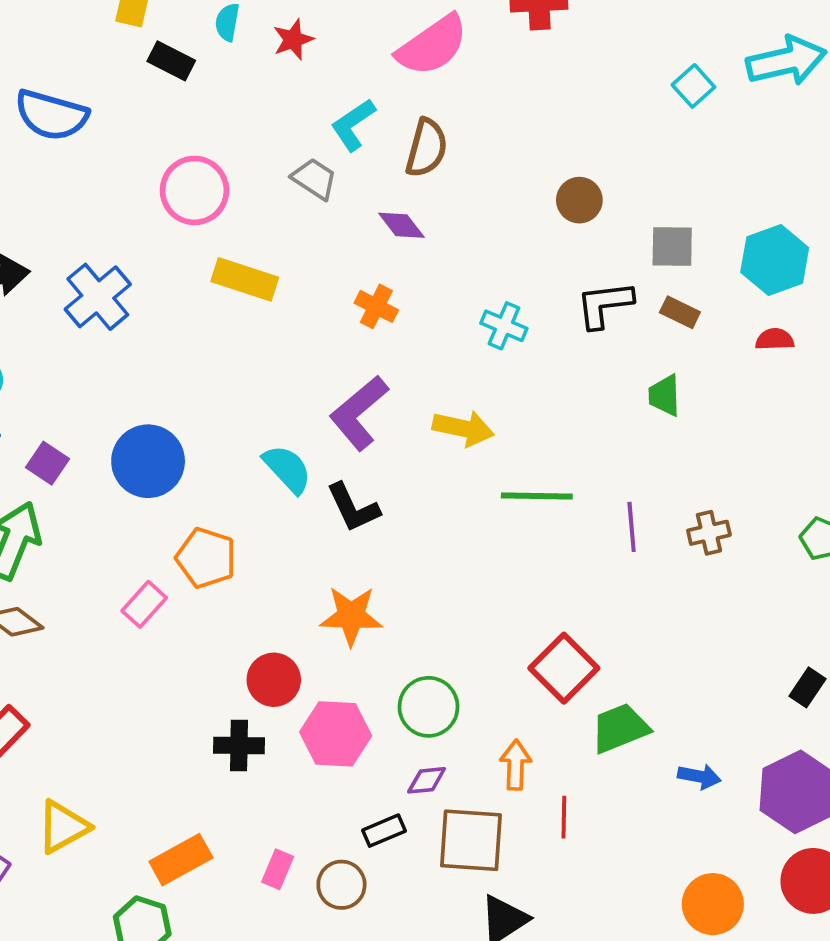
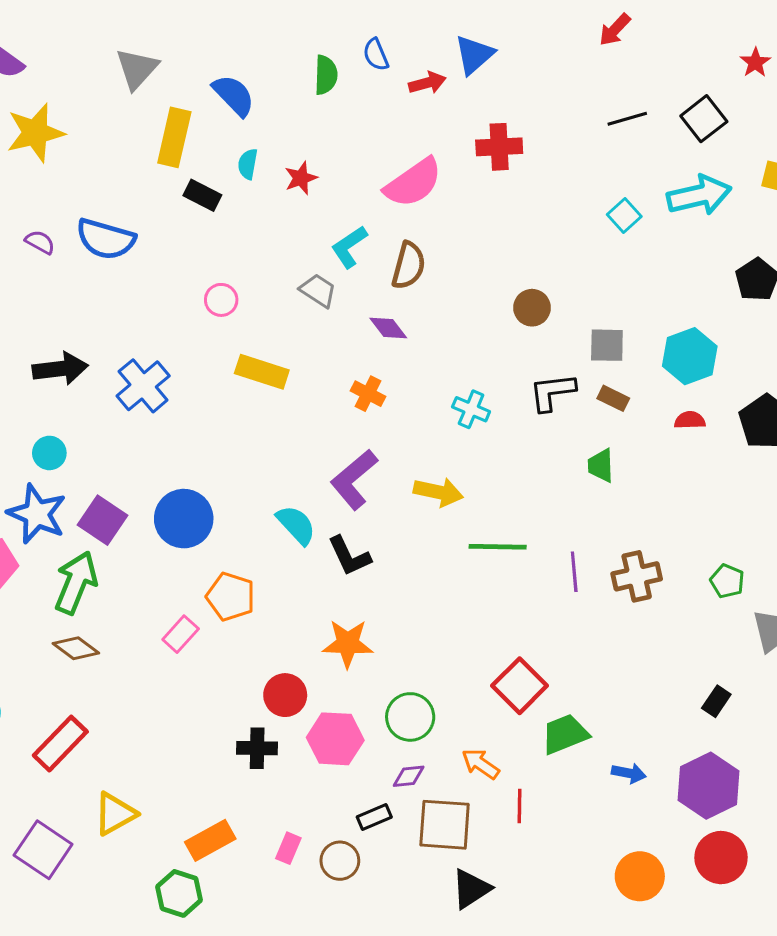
pink circle: (194, 190) -> (221, 300), size x0.6
purple square: (47, 463) -> (102, 520), size x1.4
brown cross: (709, 533) -> (637, 576), size x1.4
orange arrow: (516, 765) -> (480, 764), turned -57

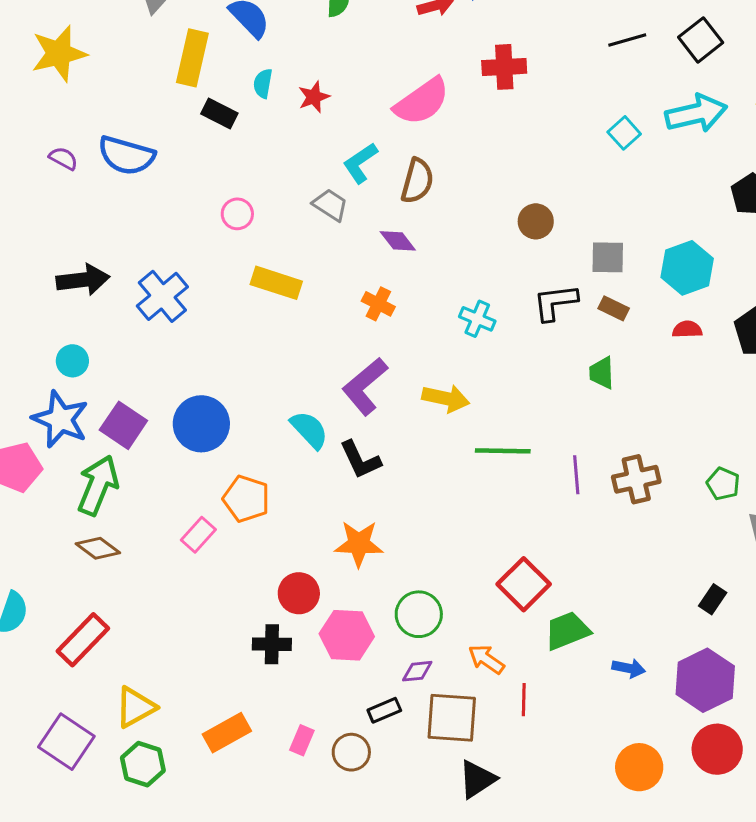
green hexagon: (179, 893) -> (143, 764), moved

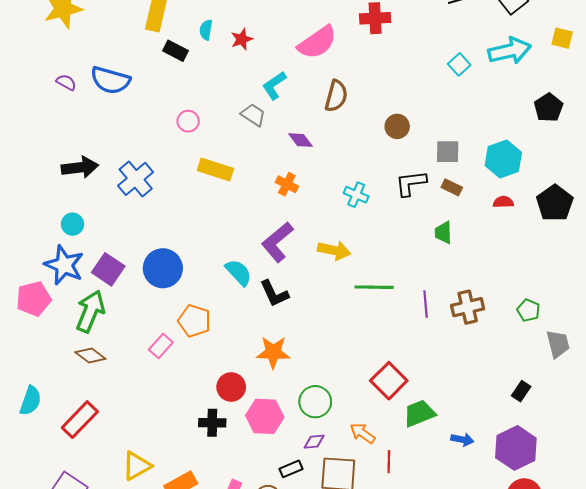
brown semicircle: (417, 181) -> (336, 96), moved
yellow triangle: (135, 707) -> (137, 466), moved

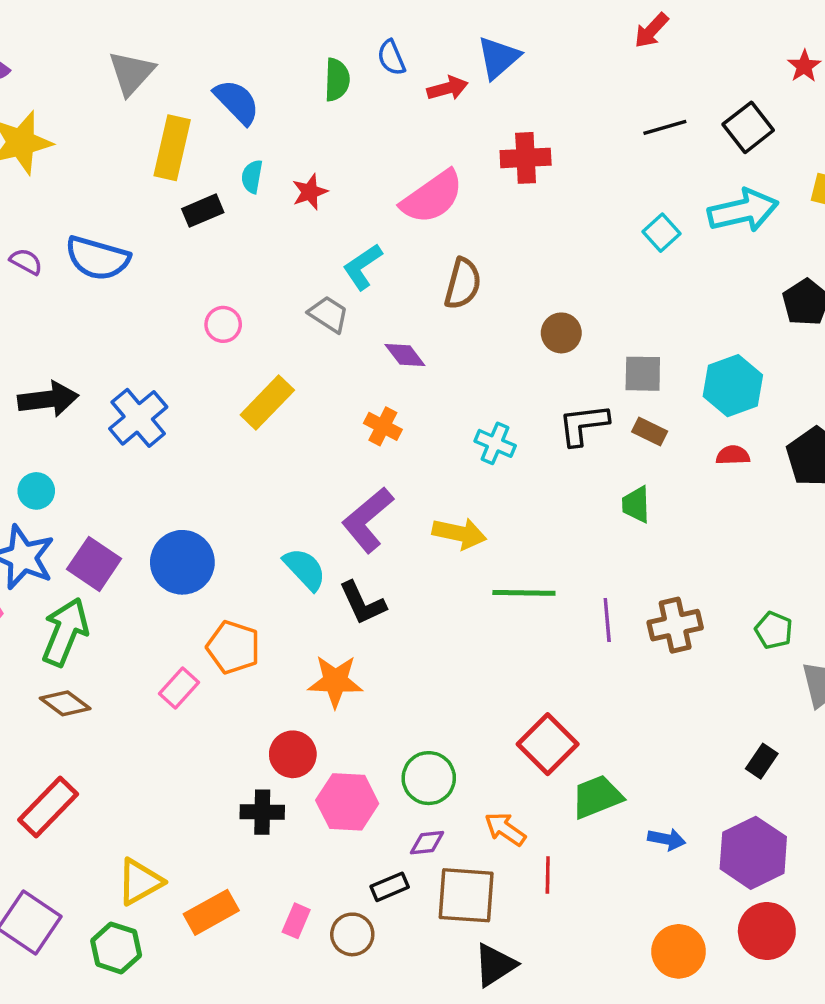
black rectangle: (175, 51) -> (203, 211), turned -50
yellow rectangle: (215, 170) -> (267, 403), turned -64
orange star: (273, 352) -> (335, 681), moved

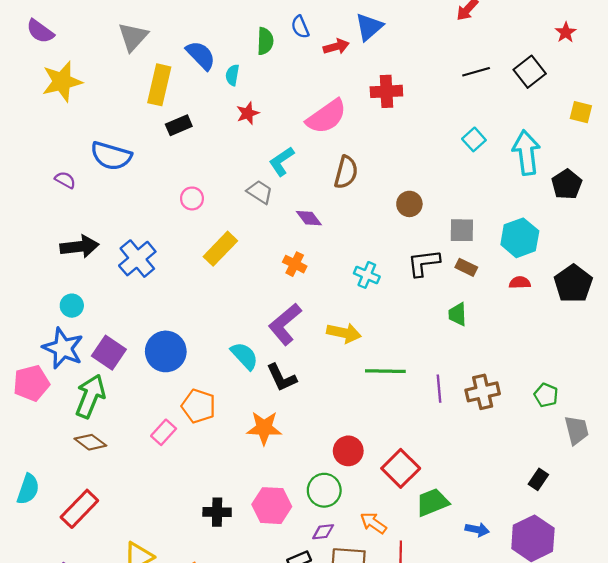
cyan semicircle: (252, 177) -> (232, 75), moved
cyan arrow: (743, 211) -> (526, 153), moved, turned -84
purple semicircle: (26, 262) -> (65, 180), moved
red circle: (293, 754) -> (348, 451), moved

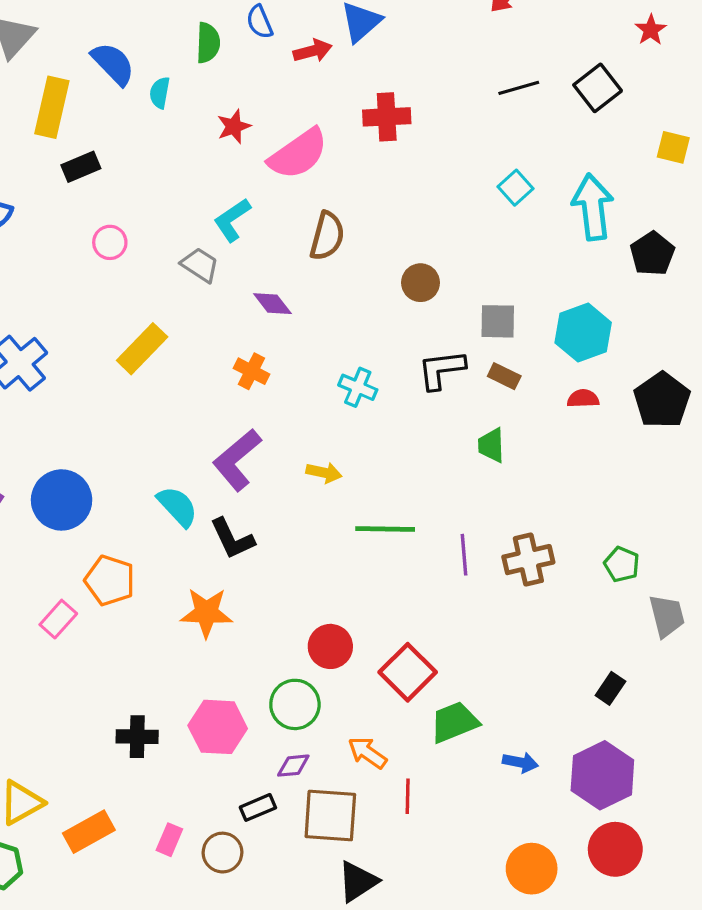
red star: (248, 113) -> (234, 127), moved
pink circle: (192, 198) -> (110, 242), moved
yellow arrow: (344, 333) -> (324, 473), size x0.7

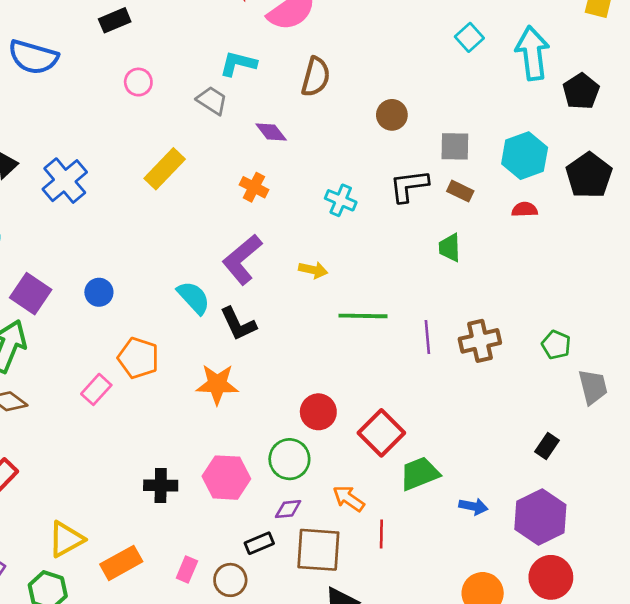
cyan L-shape: (232, 220) -> (238, 64), turned 48
black pentagon: (662, 400) -> (589, 175), moved
blue circle: (62, 500) -> (99, 292), size x0.6

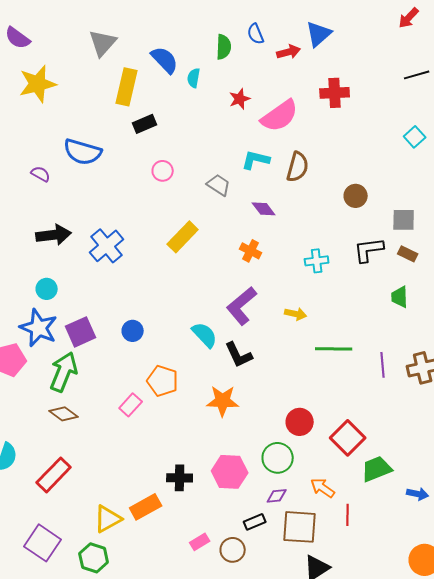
cyan L-shape: (238, 64) -> (256, 160), moved
cyan cross: (341, 200) -> (317, 261), turned -30
purple square: (31, 294) -> (81, 332), turned 32
orange rectangle: (121, 563) -> (146, 507), moved
pink rectangle: (187, 569) -> (200, 542), turned 36

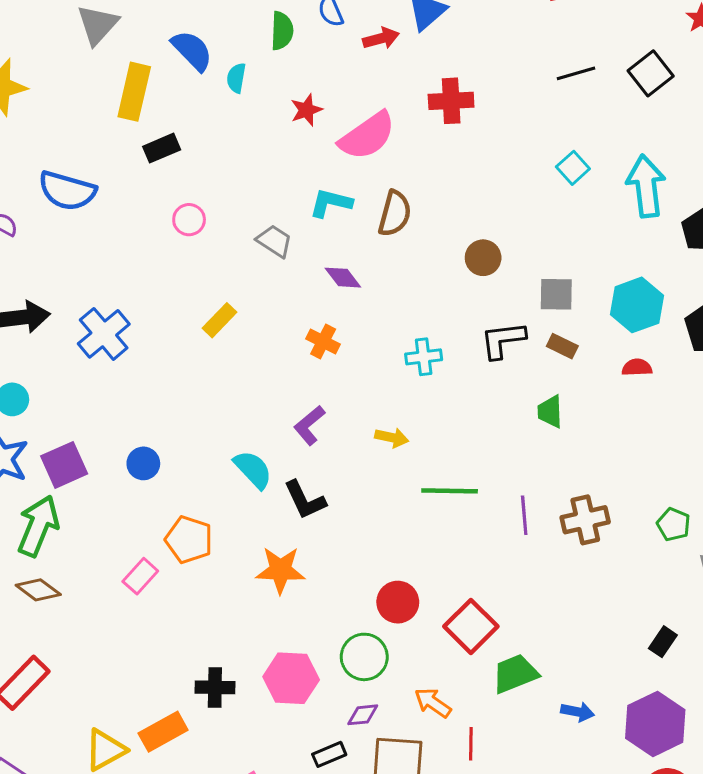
yellow rectangle: (183, 237) -> (219, 320), size x0.7
purple L-shape: (242, 306) -> (309, 425), size x0.7

